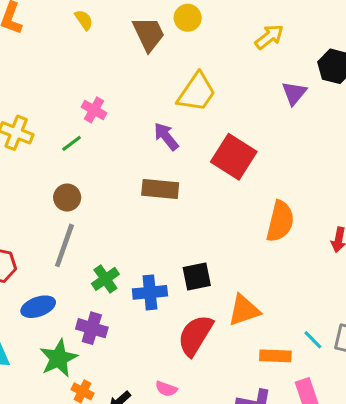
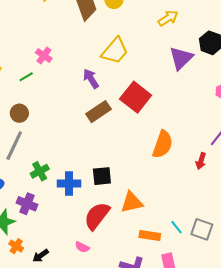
purple triangle: (294, 93) -> (181, 58), size x1.4
brown rectangle: (160, 189) -> (98, 112), moved, turned -45
pink semicircle: (166, 389) -> (82, 247), moved

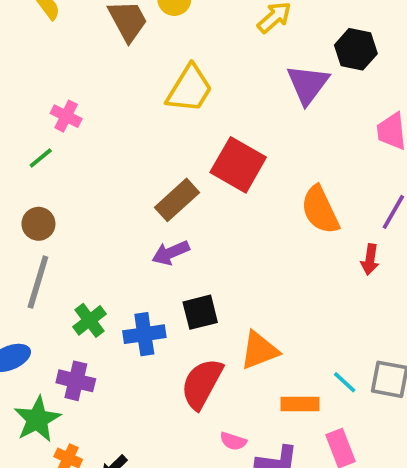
purple arrow: (91, 79) -> (171, 253), moved, turned -72
orange semicircle: (163, 144) -> (320, 210), moved, turned 144
pink semicircle: (82, 247) -> (233, 441), moved

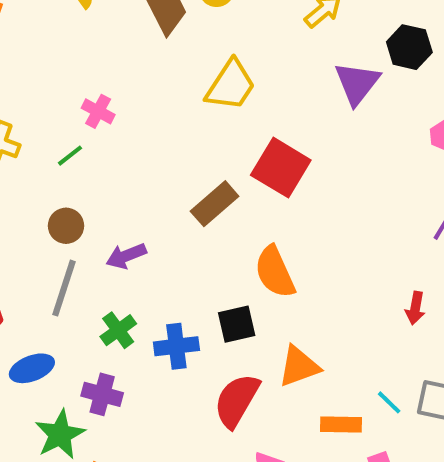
orange semicircle: (320, 210) -> (275, 272), moved
purple arrow: (171, 253) -> (126, 256), moved
red arrow: (370, 260) -> (415, 308), moved

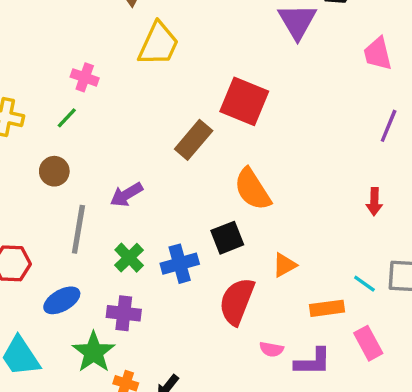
yellow trapezoid: (231, 85) -> (158, 44), moved
brown circle: (66, 226) -> (54, 171), moved
orange triangle: (299, 366) -> (284, 265), size x0.7

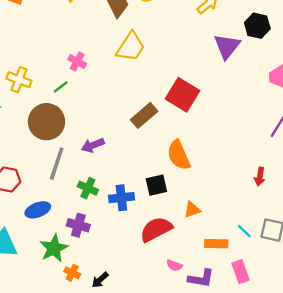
brown circle: (54, 171) -> (47, 122), size x1.8
green cross: (129, 258) -> (88, 188), turned -30
red semicircle: (237, 301) -> (156, 229), turned 32

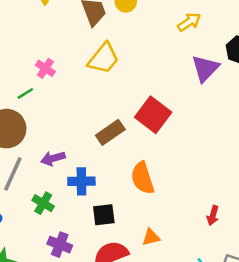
red arrow: (260, 177) -> (213, 215), moved
black square: (156, 185) -> (104, 215), moved
blue cross: (121, 198) -> (81, 181), moved
purple cross: (78, 225) -> (60, 245), moved

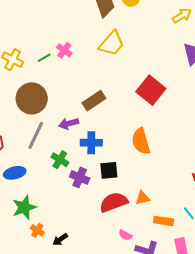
green line: (25, 93) -> (44, 58), moved
brown rectangle: (110, 132) -> (94, 101), moved
orange triangle: (151, 237) -> (142, 198), moved
purple cross: (60, 245) -> (80, 177), moved

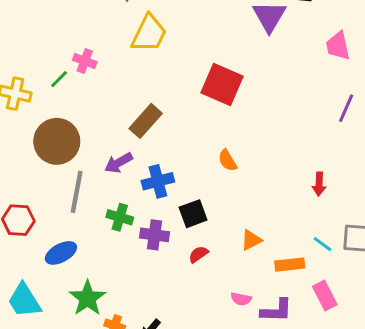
orange semicircle: (141, 141) -> (227, 160), size x0.6
red semicircle: (114, 202) -> (198, 254), moved, size x0.5

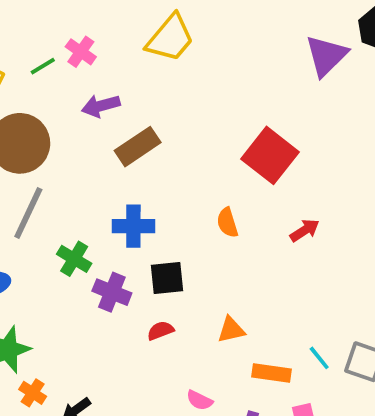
red square: (222, 84) -> (270, 155), moved
purple arrow: (119, 163) -> (101, 106), moved
red arrow: (319, 184) -> (305, 230), moved, turned -140

